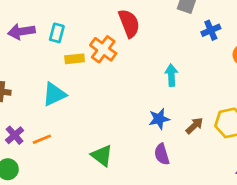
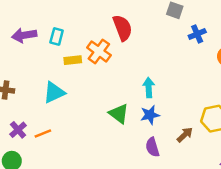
cyan arrow: (171, 75) -> (149, 87), moved
brown arrow: (195, 126) -> (185, 135), moved
green triangle: (102, 156) -> (119, 114), moved

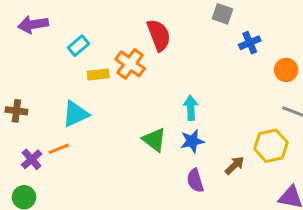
purple arrow: (24, 35) -> (33, 24), moved
cyan rectangle: (57, 36) -> (79, 46), turned 35
orange line: (43, 134) -> (59, 149), moved

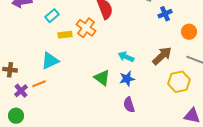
cyan arrow: (191, 108) -> (126, 57), turned -63
brown cross: (16, 111) -> (10, 70), moved
brown arrow: (235, 165) -> (162, 56), moved, size x1.5

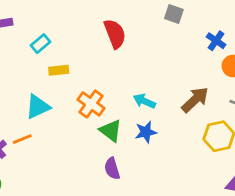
blue cross: (165, 14) -> (216, 41), moved, turned -32
orange cross: (86, 28) -> (91, 104), moved
purple semicircle: (129, 105) -> (112, 169), moved

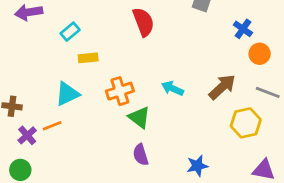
orange cross: (91, 104) -> (120, 91), turned 36
blue star: (146, 132) -> (197, 166), moved

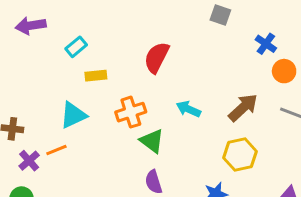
red semicircle: (143, 22) -> (157, 57), moved, turned -132
yellow hexagon: (246, 123) -> (240, 155), moved

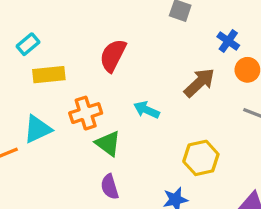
yellow rectangle: (96, 76) -> (49, 75), size x1.4
brown arrow: (243, 108) -> (199, 83), moved
cyan triangle: (73, 115) -> (38, 129), moved

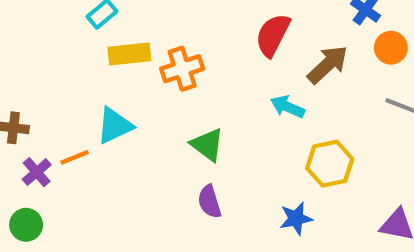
red semicircle: (113, 55) -> (273, 35), moved
cyan arrow: (146, 110) -> (288, 107), moved
orange cross: (86, 113) -> (182, 69), moved

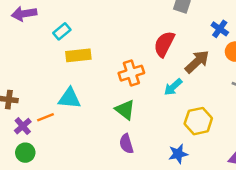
orange cross: (182, 69) -> (131, 73), moved
cyan arrow: (288, 107) -> (173, 87), turned -66
cyan triangle: (115, 126) -> (69, 98), turned 30
green circle: (26, 225) -> (25, 153), moved

